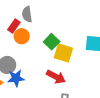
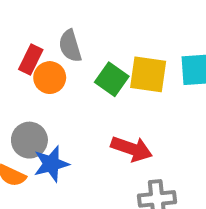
gray semicircle: (27, 14) -> (70, 46), moved
yellow square: (63, 53) -> (148, 74), moved

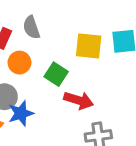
orange circle: (50, 78) -> (19, 63), moved
green square: (112, 79) -> (56, 74), moved

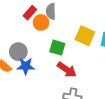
orange circle: (19, 63) -> (41, 22), moved
green square: (56, 74) -> (57, 48), turned -35

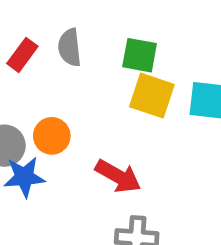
orange circle: (41, 22) -> (52, 136), moved
green square: (57, 48) -> (140, 55), moved

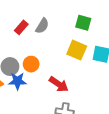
gray semicircle: (70, 48) -> (42, 26), turned -147
green square: (140, 55) -> (83, 23), moved

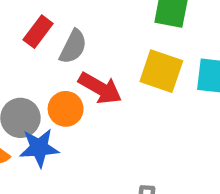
gray semicircle: (42, 26) -> (73, 47), moved
red arrow: (59, 84) -> (100, 88), moved

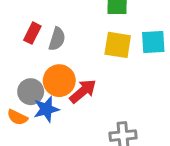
red arrow: (100, 88) -> (83, 91), moved, turned -60
orange circle: (66, 109) -> (59, 81), size x1.4

